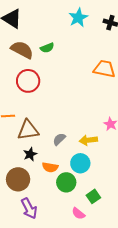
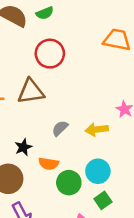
red circle: (28, 81) -> (50, 54), moved
brown triangle: (28, 130) -> (31, 92), moved
cyan circle: (80, 163) -> (98, 171), moved

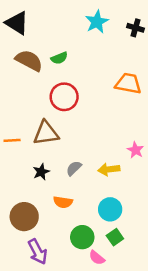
black star: (23, 147) -> (41, 172), moved
green circle: (69, 183) -> (82, 237), moved

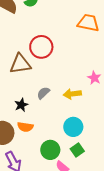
red circle: (64, 97) -> (41, 47), moved
black star: (41, 172) -> (21, 105), moved
orange semicircle: (63, 202) -> (25, 127), moved

